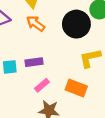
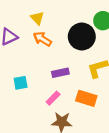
purple rectangle: (34, 62) -> (60, 73), moved

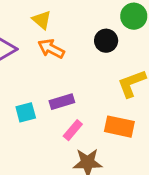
black circle: (82, 37) -> (106, 41), size x0.6
purple rectangle: (60, 73) -> (62, 102), moved

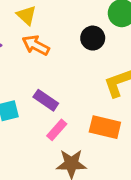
purple rectangle: (62, 102) -> (46, 100), turned 50

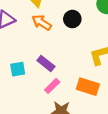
black circle: (93, 38) -> (72, 19), moved

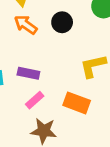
purple rectangle: (46, 63) -> (28, 73), turned -30

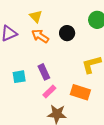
purple rectangle: (28, 73) -> (44, 72), turned 56

